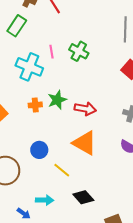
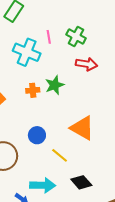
red arrow: (85, 109) -> (87, 64), moved
cyan arrow: (45, 200) -> (43, 185), size x1.4

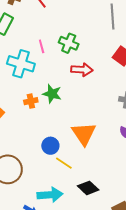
green star: (55, 85) -> (52, 94), turned -30
orange triangle: (82, 128) -> (84, 134), turned 32
blue circle: (37, 135) -> (50, 146), moved

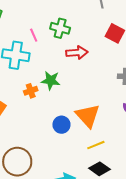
blue circle: (50, 146) -> (61, 125), moved
yellow line: (64, 163) -> (96, 145), moved, turned -48

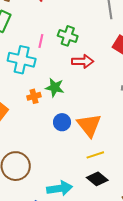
pink line: (34, 35) -> (41, 41), turned 32
blue circle: (61, 125) -> (62, 122), moved

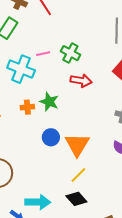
pink line: (41, 41) -> (43, 54), turned 56
yellow line: (95, 155) -> (78, 175), turned -36

